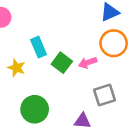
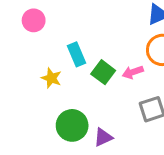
purple triangle: (83, 121) -> (103, 137), moved, turned -30

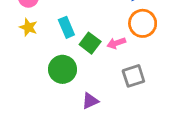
yellow star: (51, 78) -> (28, 27), moved
green circle: (72, 125) -> (63, 69), moved

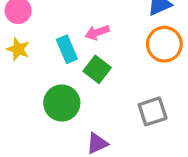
pink arrow: (116, 43) -> (97, 32), moved

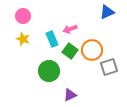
orange circle: (164, 44) -> (92, 50), moved
gray square: (153, 111) -> (109, 67), moved

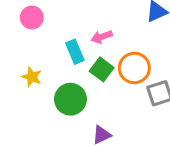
yellow star: (23, 39) -> (32, 77), moved

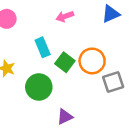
pink arrow: (102, 37) -> (65, 16), moved

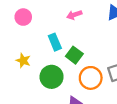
orange circle: (92, 61) -> (91, 78), moved

